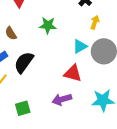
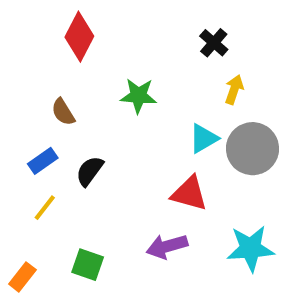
black semicircle: (24, 62) -> (90, 171), size x0.7
green square: (23, 108) -> (88, 265), turned 35

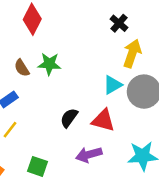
yellow arrow: (234, 90) -> (132, 53), size x1.5
green star: (138, 96) -> (49, 64), moved
black semicircle: (90, 171) -> (69, 118), moved

